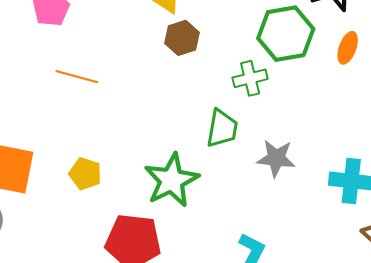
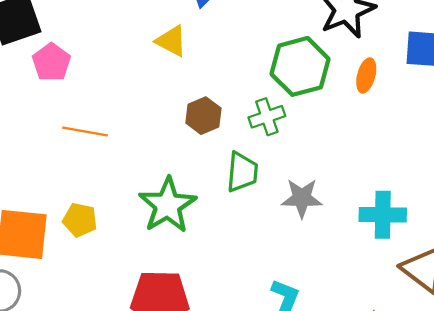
brown hexagon: (182, 38) -> (203, 116), moved
yellow pentagon: (85, 174) -> (80, 220), moved
green star: (172, 180) -> (168, 205), moved

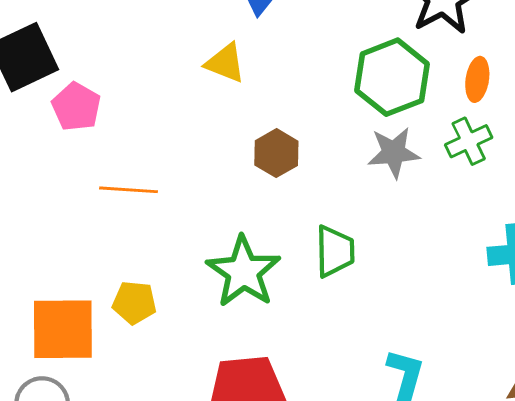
green cross: (267, 117) -> (469, 141), moved
green trapezoid: (242, 172) -> (335, 251), moved
gray star: (302, 198) -> (394, 153), moved

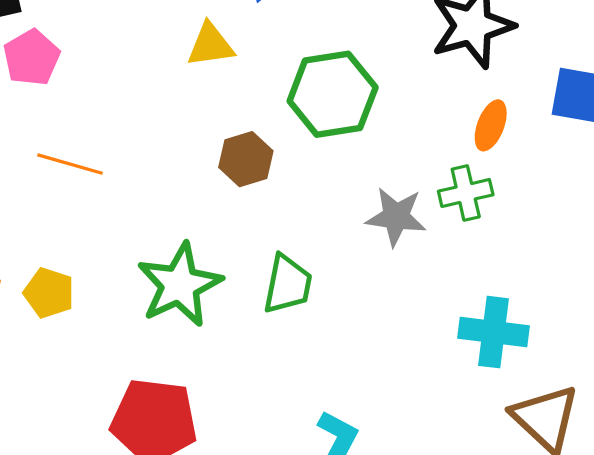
yellow triangle: (225, 63) -> (210, 45), turned -42
green hexagon: (392, 77) -> (333, 94), moved
gray star: (394, 153) -> (396, 217), moved

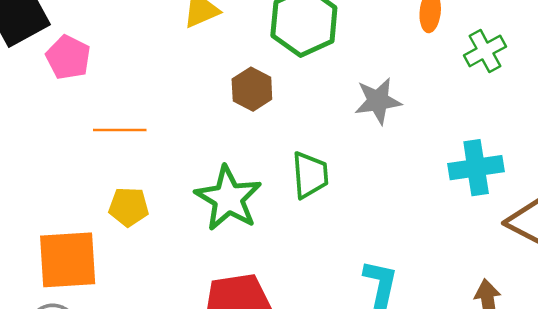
green cross: (466, 193) -> (485, 51), moved
yellow pentagon: (49, 293) -> (129, 207), moved

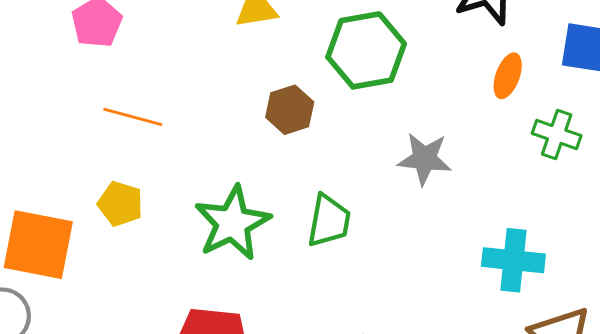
green cross: (485, 51) -> (557, 135), turned 33

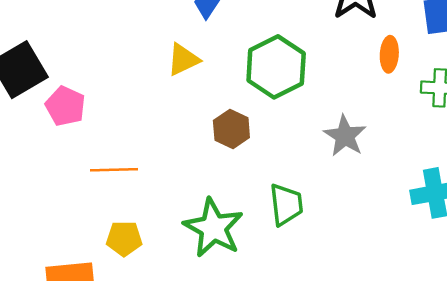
gray star: (425, 159) -> (345, 136), turned -30

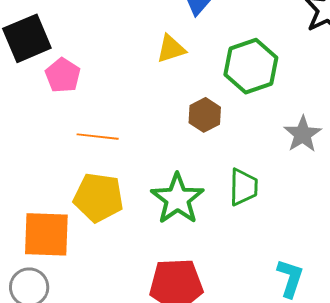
yellow pentagon: (124, 238) -> (98, 198), size x1.6

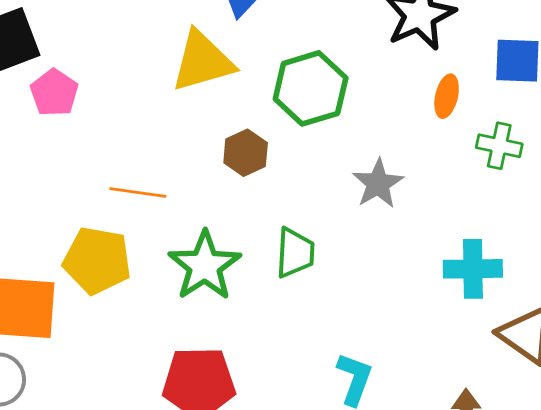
yellow triangle: (171, 49) -> (203, 61), size x1.6
orange line: (98, 137) -> (138, 192), moved

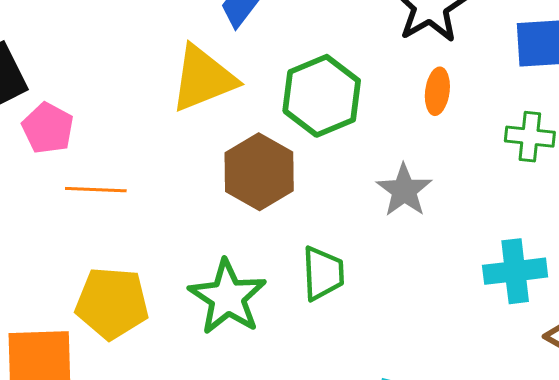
orange ellipse: (447, 96) -> (437, 91), moved
brown hexagon: (246, 153) -> (259, 172), size x1.5
orange line: (138, 192) -> (96, 190), moved

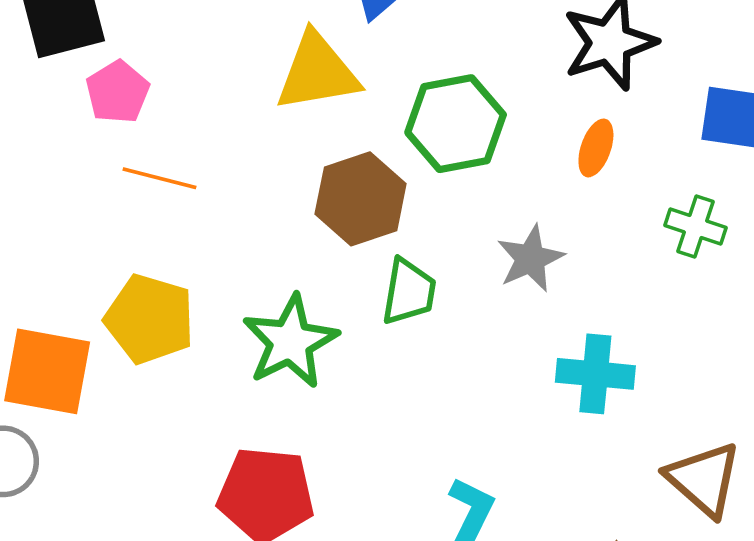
cyan cross: (515, 271) -> (595, 374), moved
green trapezoid: (323, 273) -> (409, 292), moved

